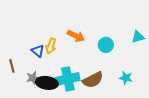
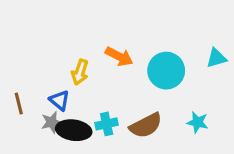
cyan circle: (106, 45) -> (166, 71), size x1.5
blue triangle: (38, 51) -> (60, 100), moved
cyan cross: (68, 79) -> (107, 124), size x0.6

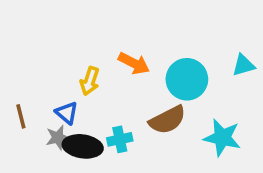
cyan star: (198, 122) -> (222, 138), size x1.5
brown semicircle: (146, 125) -> (167, 120), moved

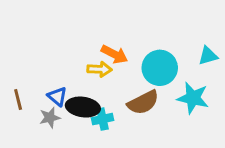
yellow arrow: (90, 81) -> (99, 69), moved, turned -105
cyan star: (222, 138) -> (193, 98), moved
black ellipse: (83, 146) -> (83, 107), moved

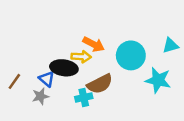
brown line: (18, 99) -> (14, 81), turned 49
brown semicircle: (143, 102) -> (100, 84), moved
black ellipse: (83, 107) -> (64, 68), moved

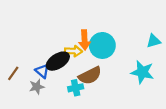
orange arrow: (94, 44) -> (85, 40), turned 60
cyan circle: (131, 55) -> (102, 45), moved
black ellipse: (64, 68) -> (58, 61), turned -40

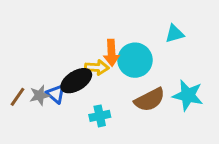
cyan triangle: (153, 41) -> (175, 34), moved
brown semicircle: (90, 76) -> (150, 100), moved
gray star: (37, 87) -> (40, 95), moved

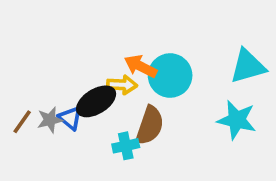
cyan triangle: (175, 34) -> (248, 66), moved, size x1.5
orange arrow: (111, 53) -> (140, 66), turned 120
brown semicircle: (150, 100) -> (150, 125), moved, turned -44

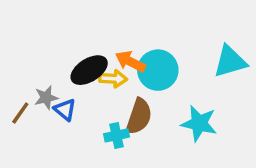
black ellipse: (96, 101) -> (89, 70), moved
gray star: (50, 120) -> (46, 98), moved
cyan star: (237, 120) -> (199, 123), moved

